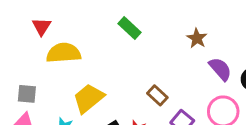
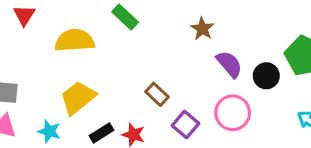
yellow semicircle: (64, 53) -> (75, 40), moved

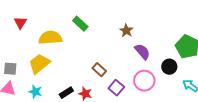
black circle: (266, 76) -> (169, 67), moved
yellow trapezoid: (78, 98) -> (39, 64), moved

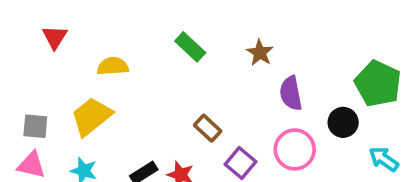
green rectangle: (80, 24) -> (190, 47), moved
yellow semicircle: (50, 38) -> (113, 66), size x0.7
purple semicircle: (142, 52) -> (291, 93), turned -150

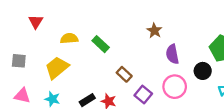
green rectangle: (190, 47) -> (101, 44), moved
gray square: (35, 126) -> (19, 61), moved

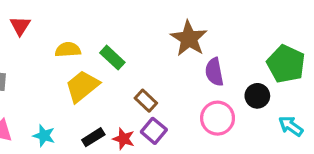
brown star: (154, 31) -> (189, 38), size x1.6
yellow trapezoid: (57, 68) -> (82, 86), moved
purple square: (143, 94) -> (154, 131), moved

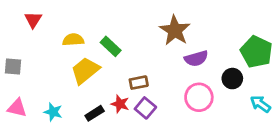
purple semicircle: (214, 72) -> (196, 58), turned -95
brown rectangle: (146, 101) -> (139, 83), turned -54
red star: (124, 139) -> (120, 104), moved

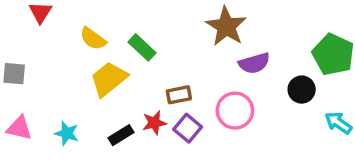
yellow semicircle: (73, 40) -> (93, 39), turned -140
pink circle: (199, 97) -> (235, 111), moved
red star: (120, 104) -> (154, 123), turned -30

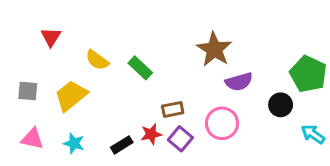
yellow trapezoid: (109, 79) -> (71, 96), moved

